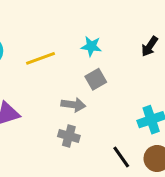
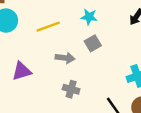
gray arrow: (73, 105) -> (65, 58), moved

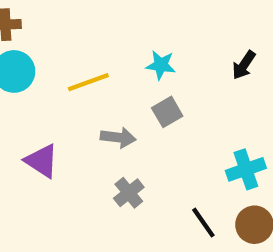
purple triangle: (22, 71) -> (42, 161), turned 50
gray cross: (71, 89) -> (129, 193), turned 35

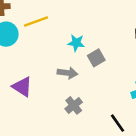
cyan star: (161, 65) -> (76, 43), moved
yellow line: (88, 82) -> (36, 22), moved

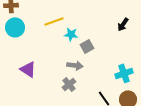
yellow line: (36, 22) -> (54, 21), moved
gray arrow: (67, 73) -> (75, 65), moved

